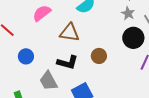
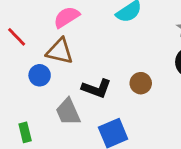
brown triangle: (70, 33) -> (60, 51), moved

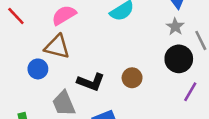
red line: (17, 37) -> (16, 16), moved

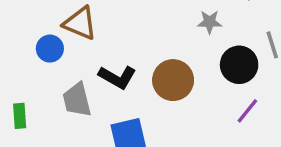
gray star: (175, 27) -> (210, 22), moved, turned 30
brown circle: (132, 78) -> (173, 80), size x1.5

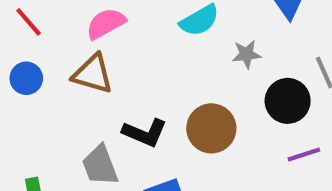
blue circle: (50, 49) -> (26, 78), moved
purple line: (247, 111) -> (304, 155), turned 40

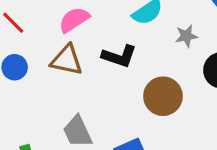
black L-shape: (145, 133) -> (119, 56), moved

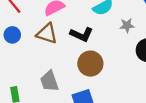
brown circle: (163, 96) -> (90, 64), moved

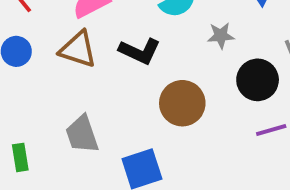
brown circle: (90, 64) -> (182, 103), moved

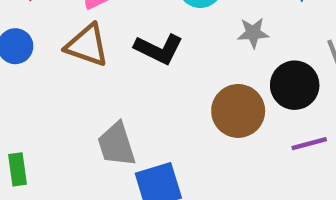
brown circle: (182, 103) -> (238, 111), moved
gray trapezoid: (82, 134) -> (117, 144), moved

